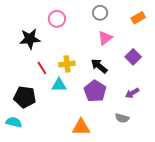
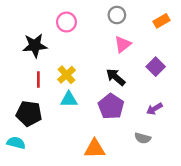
yellow cross: (67, 64) -> (66, 75), moved, turned -35
red line: (42, 68) -> (38, 79), moved, turned 32

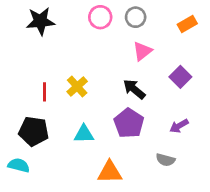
pink circle: (66, 22) -> (100, 17), moved
black star: (35, 45) -> (40, 21), moved
cyan triangle: (69, 99) -> (84, 134), moved

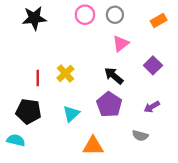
cyan triangle: (84, 134) -> (71, 114), turned -42

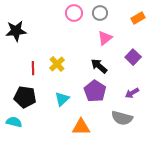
black star: (34, 18) -> (16, 31), moved
gray semicircle: (140, 136) -> (122, 118), size x1.5

